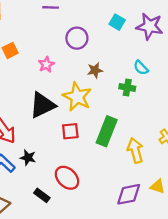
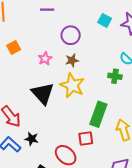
brown star: (95, 70) -> (72, 60), moved
black triangle: (42, 105) -> (43, 94), turned -45
red square: (70, 131) -> (86, 138), moved

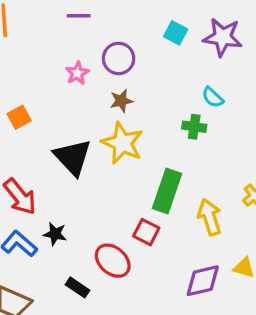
orange square: (14, 47) -> (19, 117), moved
pink star: (45, 59) -> (77, 73), moved
red square: (86, 138) -> (146, 232), turned 35

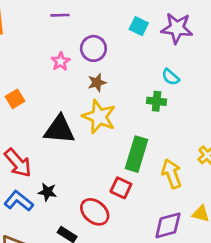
black triangle: (73, 157) -> (59, 130), turned -40

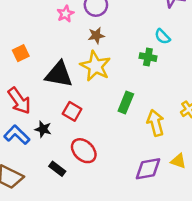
orange square: (15, 99) -> (21, 53), moved
green rectangle: (137, 154) -> (126, 103), size x0.7
red square: (121, 188) -> (72, 111), moved

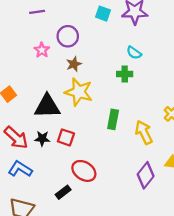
black star: (43, 129) -> (42, 139), moved
black rectangle: (57, 169) -> (63, 192), turned -63
purple diamond: (148, 169) -> (146, 175), turned -30

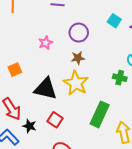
pink star: (42, 50) -> (45, 43), moved
green rectangle: (113, 119) -> (100, 114), size x1.4
black star: (42, 139) -> (30, 126), moved

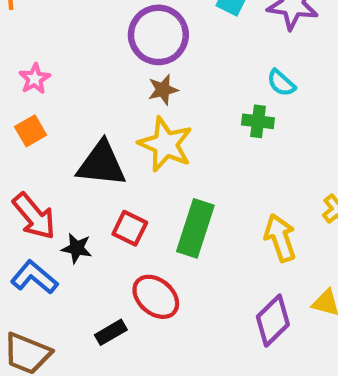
purple circle: (79, 33) -> (158, 35), size x1.4
pink star: (45, 43) -> (35, 79), moved
green rectangle: (100, 114) -> (195, 228), moved

